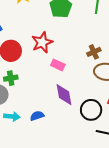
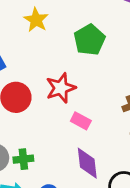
green cross: (11, 78) -> (23, 159), moved

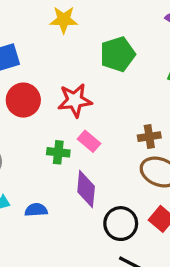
yellow star: (36, 20) -> (64, 20), turned 30
green cross: (23, 159) -> (58, 152), moved

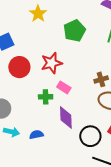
yellow star: (64, 20) -> (38, 14), turned -30

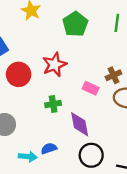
pink rectangle: (64, 87) -> (91, 88), moved
cyan arrow: (11, 132) -> (28, 157), moved
black circle: (90, 136) -> (91, 155), moved

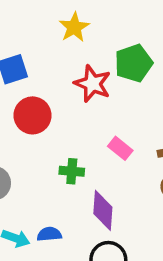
red star: (54, 65) -> (92, 84), moved, turned 30
pink rectangle: (91, 88) -> (120, 148), moved

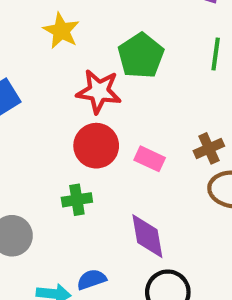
red circle: (33, 115) -> (96, 146), moved
green cross: (72, 171) -> (77, 200), moved

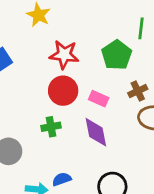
green pentagon: (141, 56) -> (117, 55), moved
purple diamond: (147, 236) -> (96, 132), moved

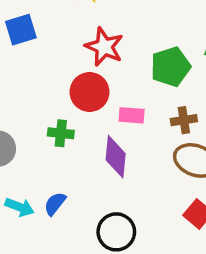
pink rectangle: (99, 99) -> (132, 115), turned -36
blue semicircle: (62, 179) -> (55, 204), turned -48

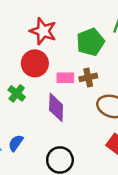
brown cross: (184, 120) -> (88, 77), moved
green cross: (61, 133) -> (17, 93), turned 36

